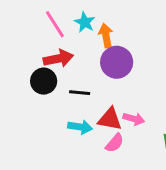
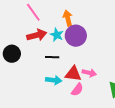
cyan star: (85, 22) -> (57, 35), moved
black circle: (44, 81) -> (12, 54), moved

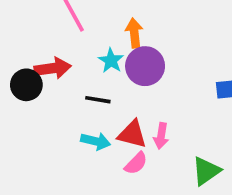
red arrow: (37, 35) -> (53, 68), moved
pink arrow: (89, 73) -> (161, 136), turned 80

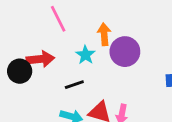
purple circle: (145, 66) -> (125, 52), moved
black line: (98, 100) -> (74, 85), turned -30

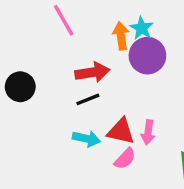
cyan star: (85, 55) -> (142, 28), moved
red arrow: (40, 59) -> (92, 72), moved

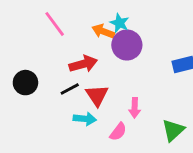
orange arrow: (121, 36) -> (103, 31), turned -55
black line: (88, 99) -> (70, 89), moved
red triangle: (121, 131) -> (97, 95), moved, turned 50

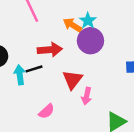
red triangle: (97, 95) -> (72, 80), moved
cyan arrow: (85, 119) -> (20, 75), moved, turned -114
pink semicircle: (118, 132) -> (47, 111), moved

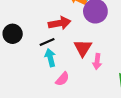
cyan arrow: (20, 75) -> (50, 58), moved

